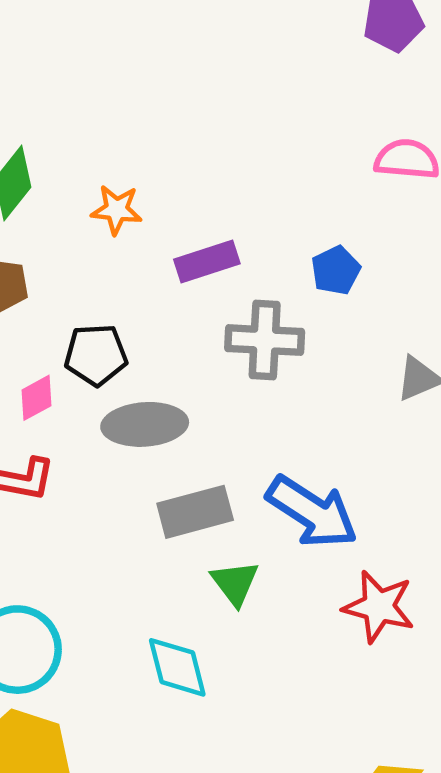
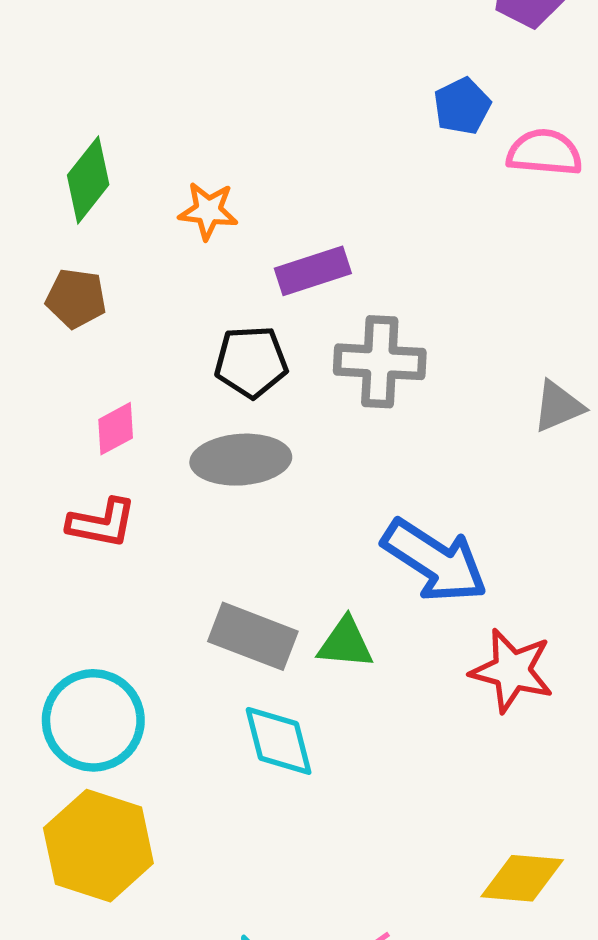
blue pentagon: (336, 270) -> (462, 106), moved
black pentagon: (96, 355) -> (251, 362), moved
gray rectangle: (195, 512) -> (253, 636), moved, turned 36
green triangle: (235, 583) -> (345, 643), turned -48

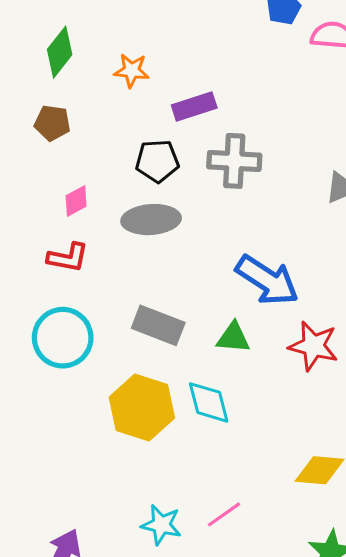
green triangle: (345, 643) -> (233, 338), moved
cyan circle: (93, 720) -> (63, 338), moved
cyan diamond: (279, 741) -> (209, 402), moved
yellow hexagon: (98, 846) -> (142, 408), moved

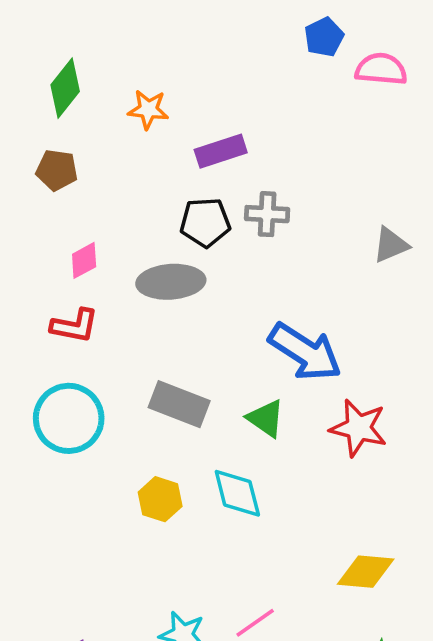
black pentagon: (157, 161) -> (205, 222), moved
gray cross: (234, 161) -> (267, 214), size x0.7
green triangle: (233, 338) -> (266, 418), turned 30
yellow hexagon: (142, 408) -> (160, 499), size x0.6

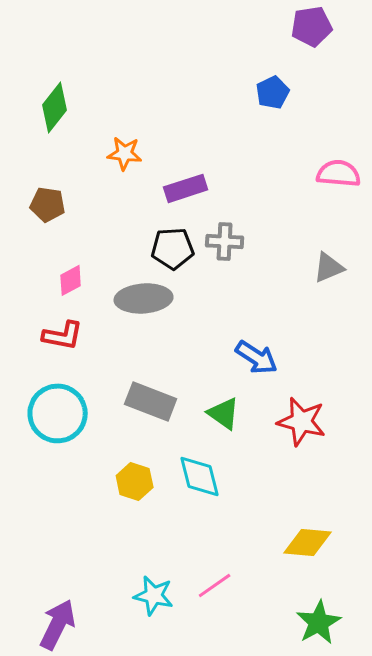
pink semicircle: (381, 69) -> (339, 173), moved
green diamond: (65, 88) -> (55, 107), moved
blue arrow: (305, 352) -> (257, 357), size x0.7

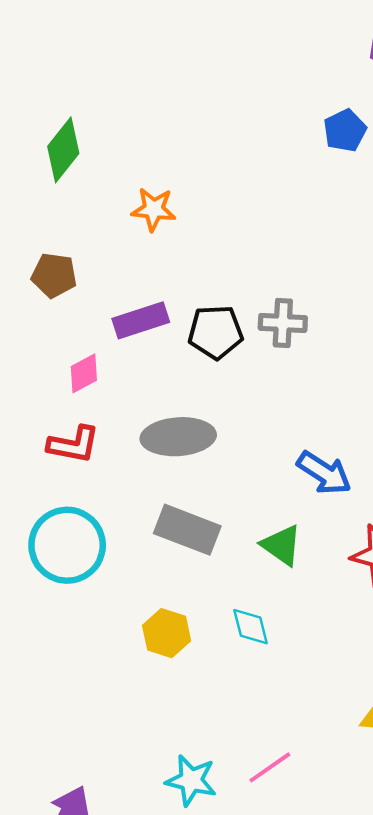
purple rectangle: (186, 188) -> (141, 320), moved
gray ellipse: (144, 298) -> (178, 437), moved
cyan diamond: (200, 476) -> (251, 627), size x0.7

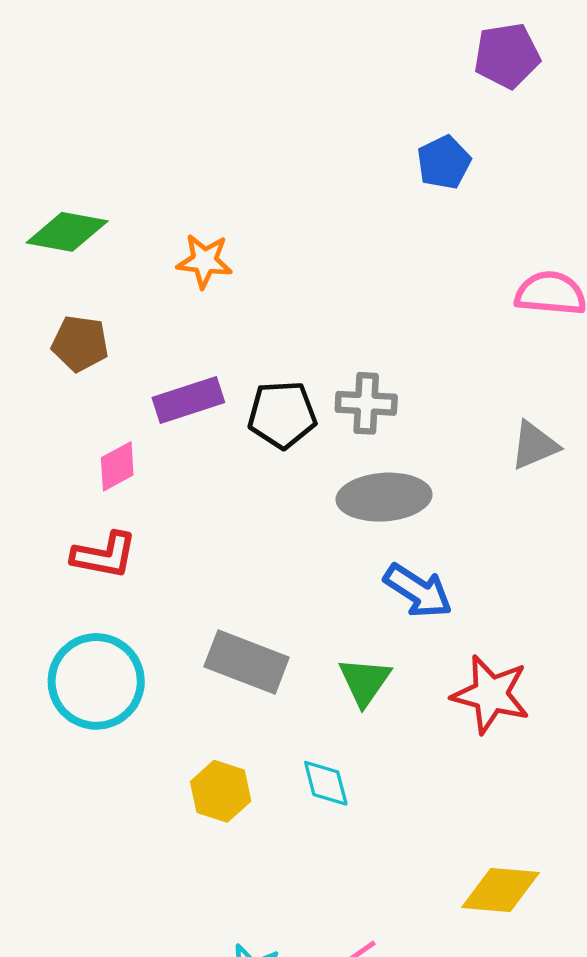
green diamond: (63, 150) -> (67, 232), moved, turned 62
gray ellipse: (178, 437) -> (384, 497), moved
green triangle: (282, 545) -> (365, 681), turned 30

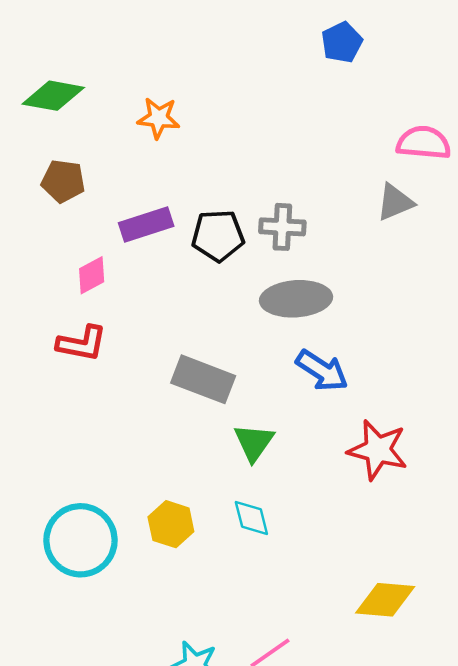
gray triangle: (534, 445) -> (395, 202), moved
gray rectangle: (247, 662) -> (203, 379), moved
cyan circle: (96, 681) -> (81, 540), moved
green triangle: (365, 681) -> (254, 442), moved

